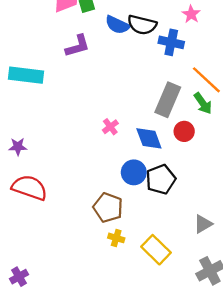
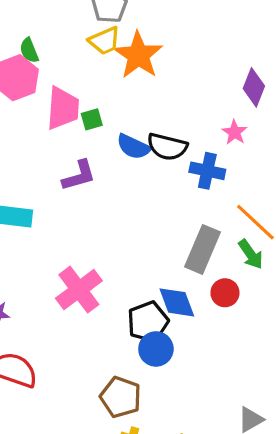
pink cross: (110, 127) -> (79, 290), moved, size x2.0
black pentagon: (161, 179) -> (148, 322), moved

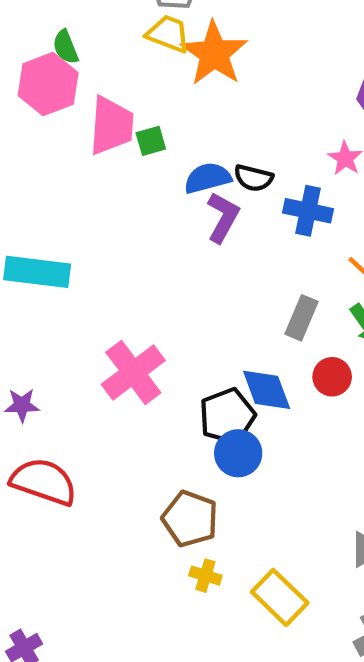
yellow trapezoid: (105, 41) -> (168, 34), turned -136
blue semicircle: (133, 147) -> (208, 178), turned 140
black semicircle: (167, 147) -> (253, 178), size x0.7
purple L-shape: (79, 176) -> (223, 217), moved, turned -45
gray rectangle: (202, 249) -> (302, 318), size x0.7

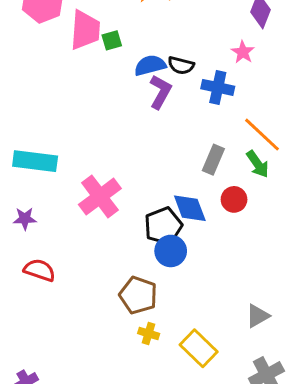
cyan rectangle: (37, 272) -> (35, 161), moved
red semicircle: (44, 482) -> (40, 270), size x0.7

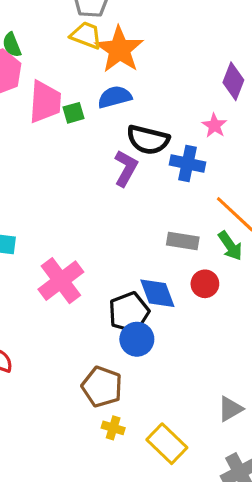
blue semicircle: (150, 65) -> (115, 97), moved
black semicircle: (181, 65) -> (148, 140), size x1.5
gray rectangle: (213, 160) -> (183, 241), turned 76

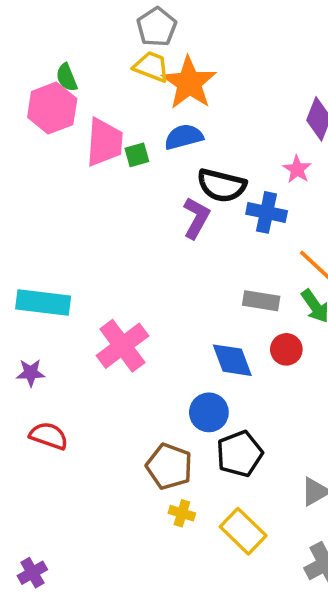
black pentagon: (129, 312) -> (240, 454), moved

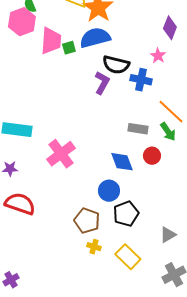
blue semicircle: (184, 137) -> (95, 38), size x1.4
red semicircle: (49, 436) -> (20, 204), size x1.4

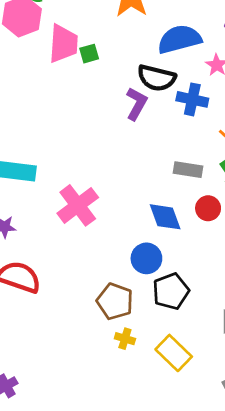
blue semicircle: (95, 38) -> (179, 39), moved

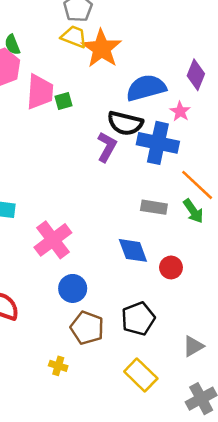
blue cross: (192, 99) -> (158, 143), size x1.4
red circle: (208, 208) -> (171, 267), moved
blue circle: (146, 258) -> (73, 288), moved
yellow cross: (125, 339) -> (58, 366), moved

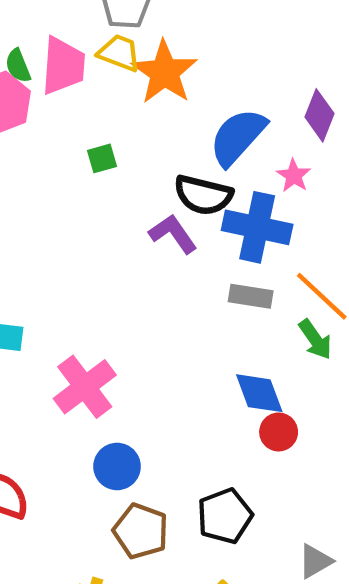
blue semicircle: (146, 88) -> (238, 137), turned -33
pink trapezoid: (40, 92) -> (63, 66), moved
purple L-shape: (107, 147) -> (173, 234), turned -64
gray rectangle: (154, 207) -> (251, 296), moved
blue diamond: (133, 250) -> (259, 393), moved

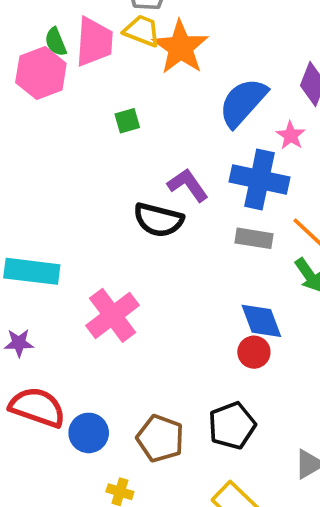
black semicircle: (203, 195) -> (158, 220), moved
red circle: (279, 432) -> (254, 352), moved
blue circle: (117, 466) -> (89, 433), moved

